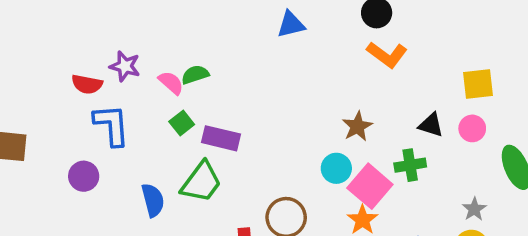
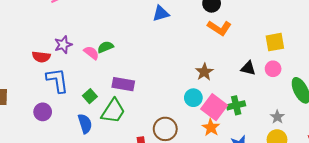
purple star: (125, 66) -> (63, 45), turned -30
green square: (182, 123) -> (90, 96), moved
green cross: (410, 165) -> (236, 105), moved

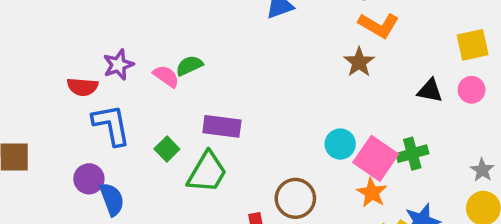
brown star: (204, 72) -> (359, 62), moved
blue semicircle: (85, 124) -> (112, 199), moved

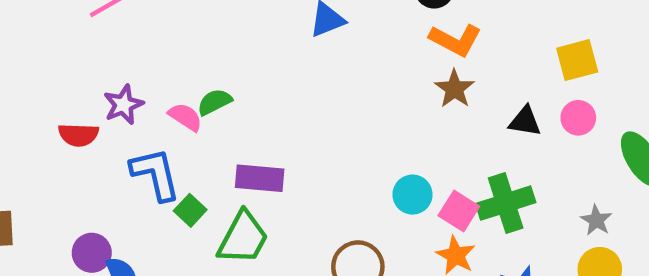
brown star: (359, 62) -> (455, 89), moved
blue L-shape: (111, 125) -> (155, 174), moved
green cross: (412, 154) -> (506, 203), size x1.4
pink square: (376, 158) -> (459, 211), size x0.7

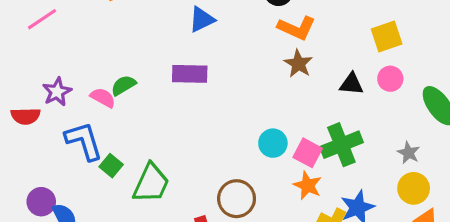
purple rectangle: (260, 178) -> (190, 74), moved

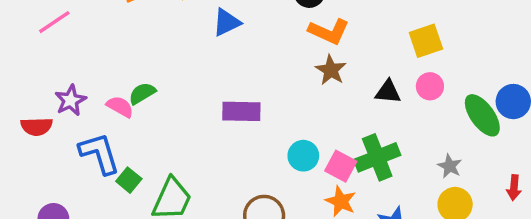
purple rectangle: (190, 74) -> (241, 111), moved

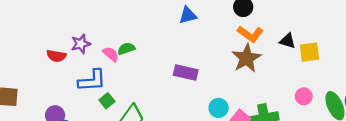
brown star: (331, 70) -> (247, 58), size x1.5
pink circle: (430, 86) -> (304, 96), moved
black triangle: (388, 92) -> (288, 41), moved
blue L-shape: (99, 153) -> (92, 80), turned 92

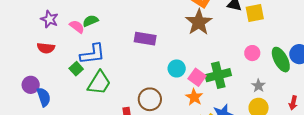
purple star: (81, 44) -> (49, 19), turned -30
red semicircle: (56, 56) -> (46, 48), moved
blue L-shape: (92, 80) -> (93, 54), moved

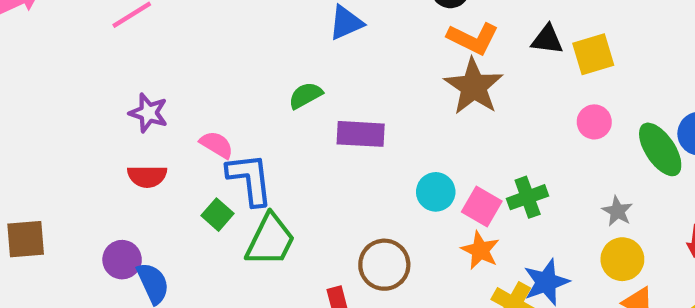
green semicircle: (90, 21) -> (305, 95), moved
pink semicircle: (77, 27) -> (217, 145), moved
pink circle: (252, 53) -> (594, 122), moved
blue L-shape: (93, 54) -> (250, 179), turned -84
green cross: (218, 75) -> (528, 197), size x0.7

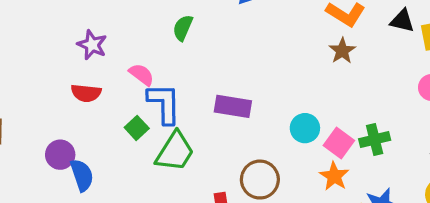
brown star: (474, 86) -> (342, 51), size x0.6
green semicircle: (305, 95) -> (183, 28), moved, turned -44
purple rectangle: (361, 134) -> (233, 106), moved

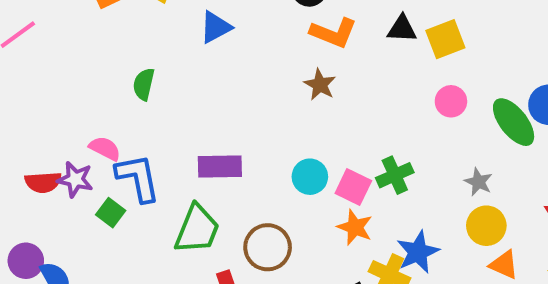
purple star: (92, 45) -> (75, 179), moved
brown star: (342, 51) -> (320, 85), moved
green trapezoid: (175, 152) -> (197, 229), moved

